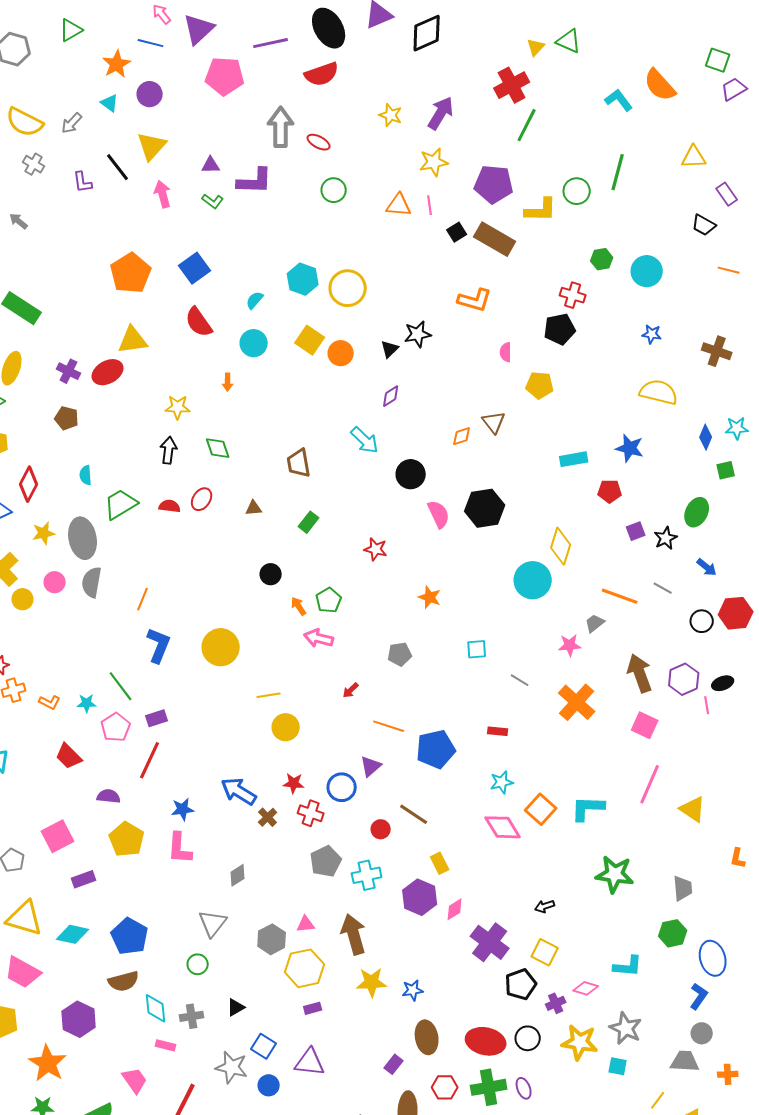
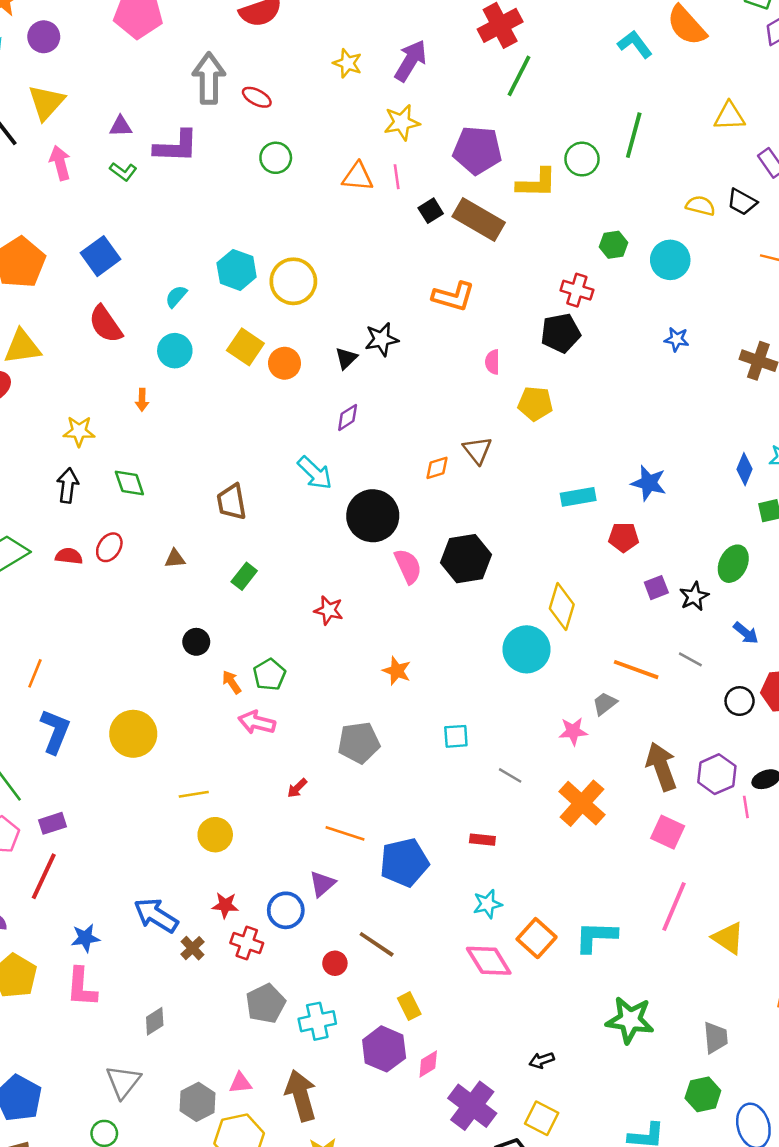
yellow semicircle: (659, 392) -> (700, 206), moved, size x0.6
black circle: (411, 474) -> (373, 516), size x1.4
gray pentagon: (400, 654) -> (359, 743), size x1.4

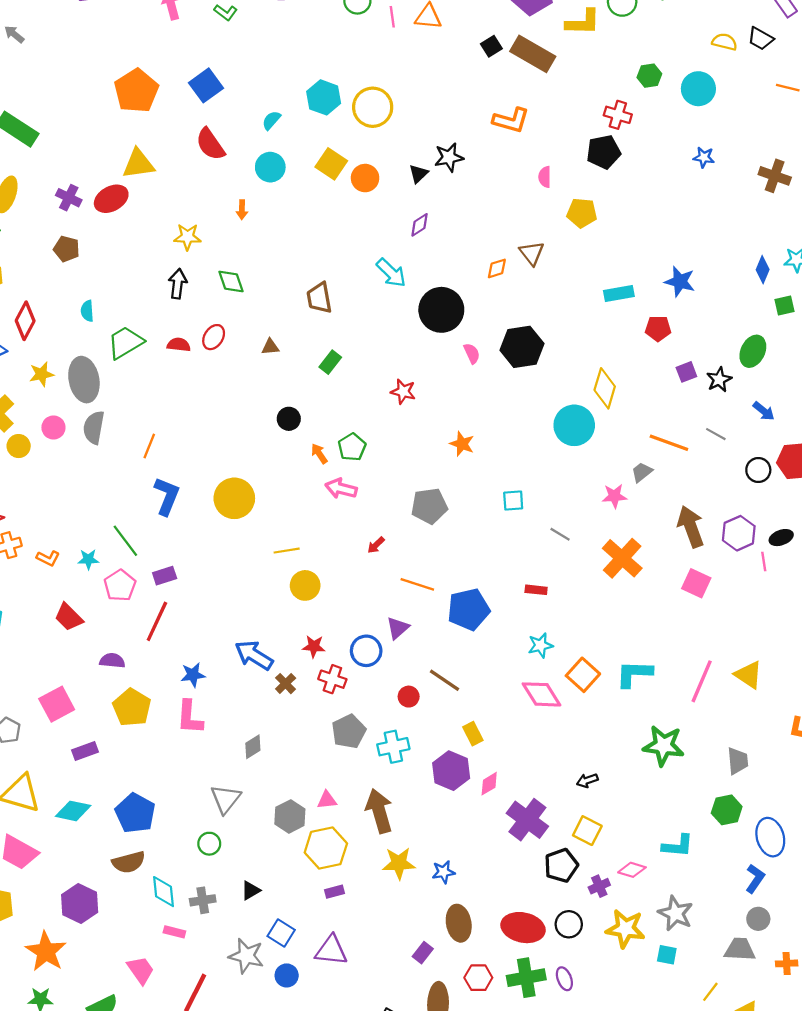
pink line: (397, 177) -> (392, 17), moved
pink semicircle: (408, 566) -> (472, 353), size x0.7
pink line: (674, 907) -> (702, 681), moved

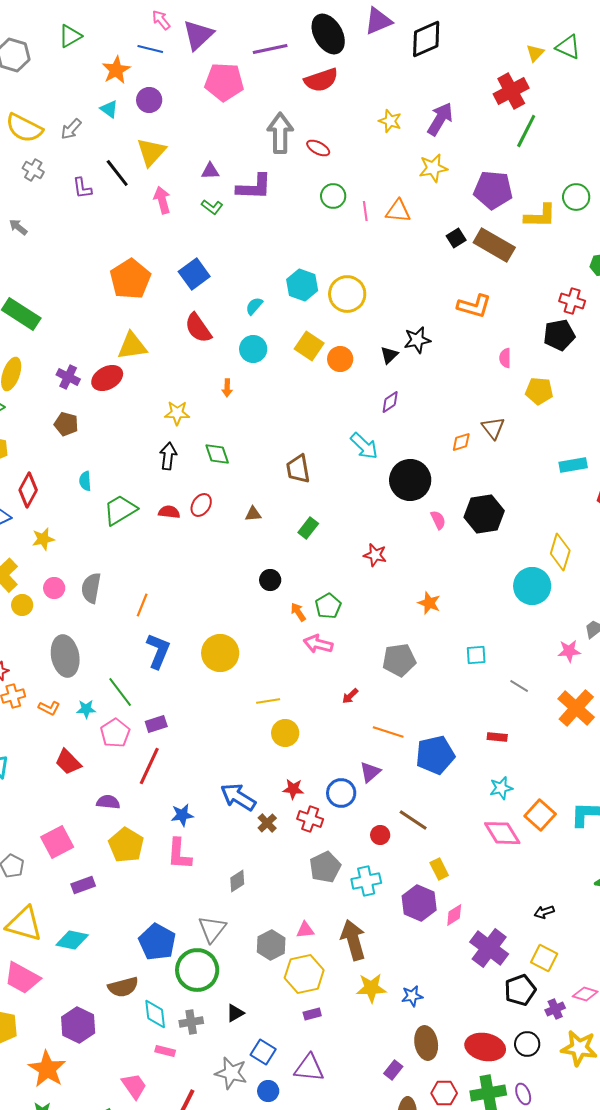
gray ellipse: (84, 380) -> (65, 656), moved
blue pentagon: (135, 813) -> (157, 942), moved
green circle: (209, 844) -> (197, 970), size x2.0

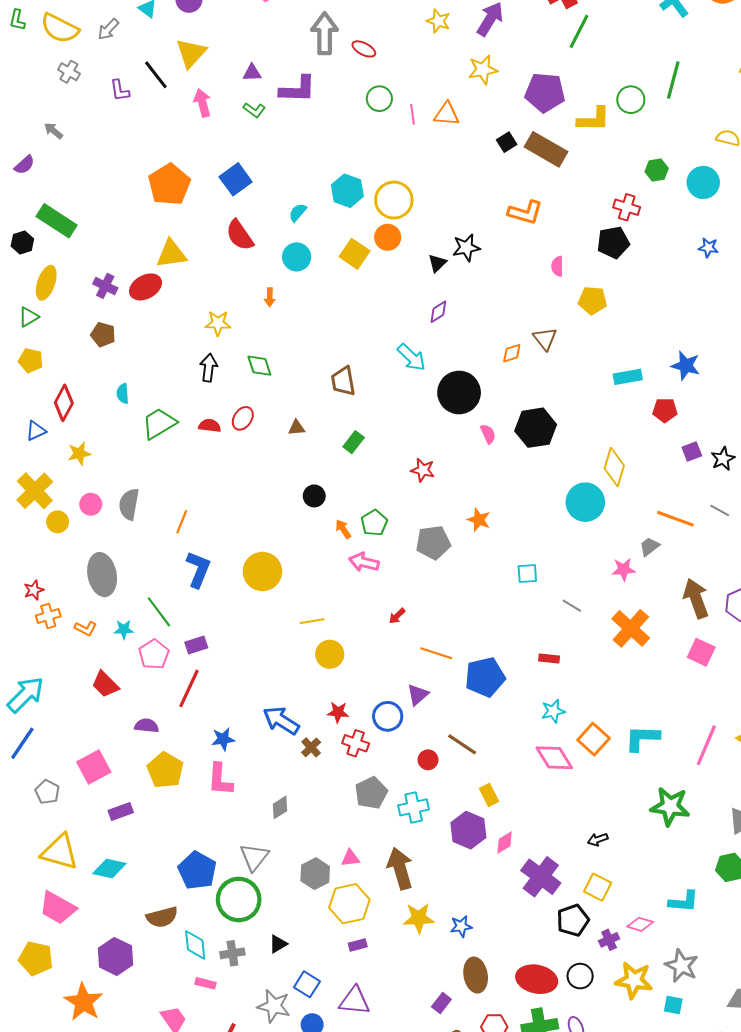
orange circle: (340, 359) -> (388, 237), moved
gray pentagon: (399, 660) -> (433, 543), moved

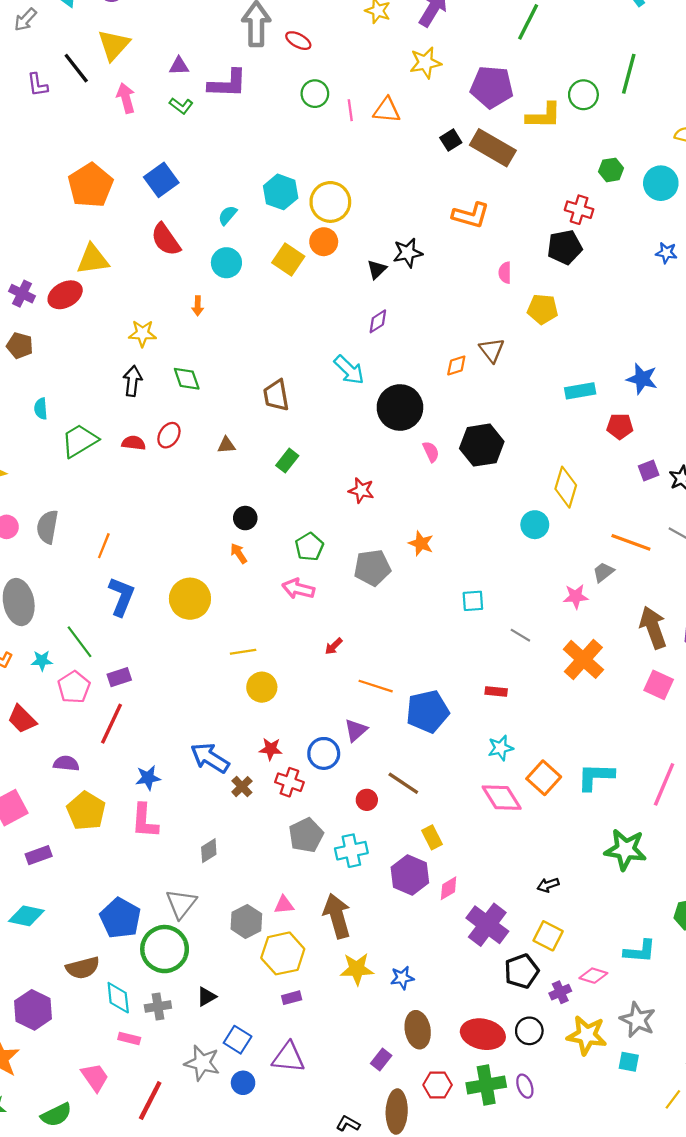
cyan circle: (585, 502) -> (535, 525), size x0.7
orange arrow: (343, 529) -> (239, 553), moved

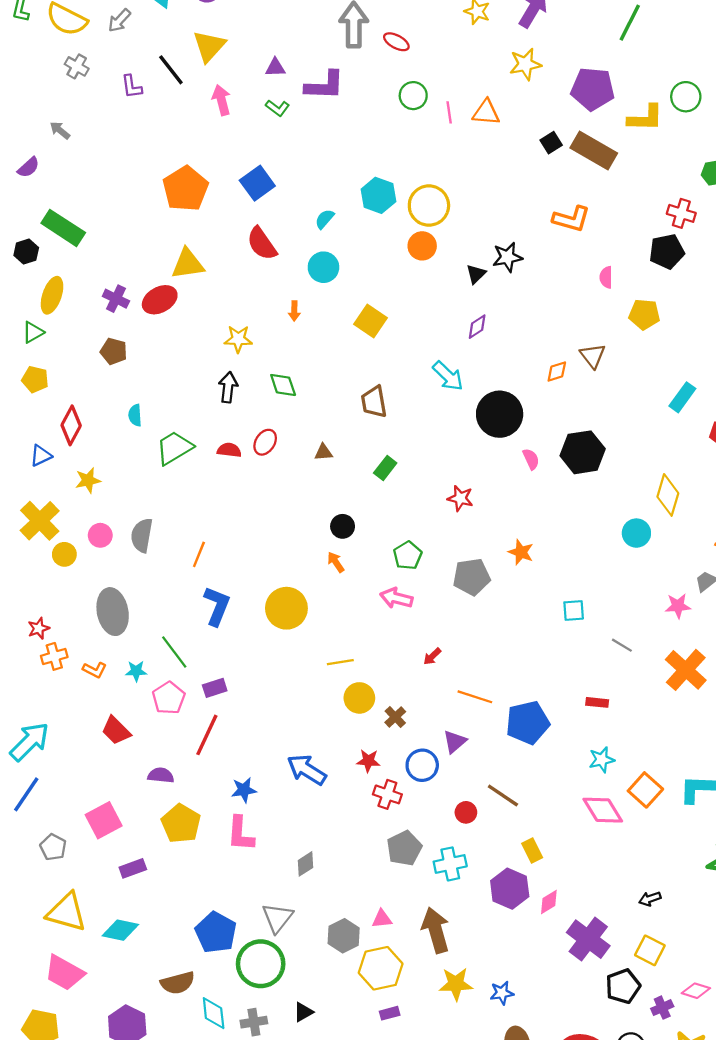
yellow square: (288, 259) -> (371, 321), moved
cyan rectangle: (580, 391) -> (682, 397), turned -44
brown cross: (242, 787) -> (395, 717), moved

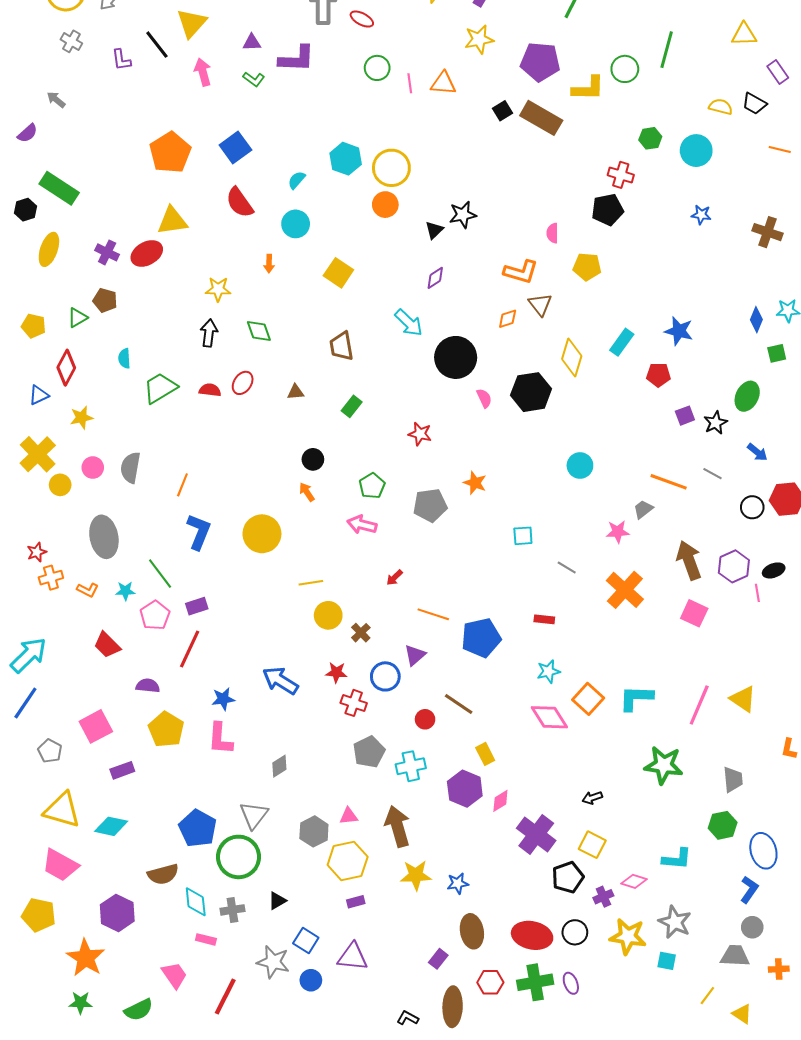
orange L-shape: (571, 219) -> (521, 272), moved
green triangle: (33, 332) -> (77, 318), moved
yellow diamond: (668, 495) -> (572, 357), moved

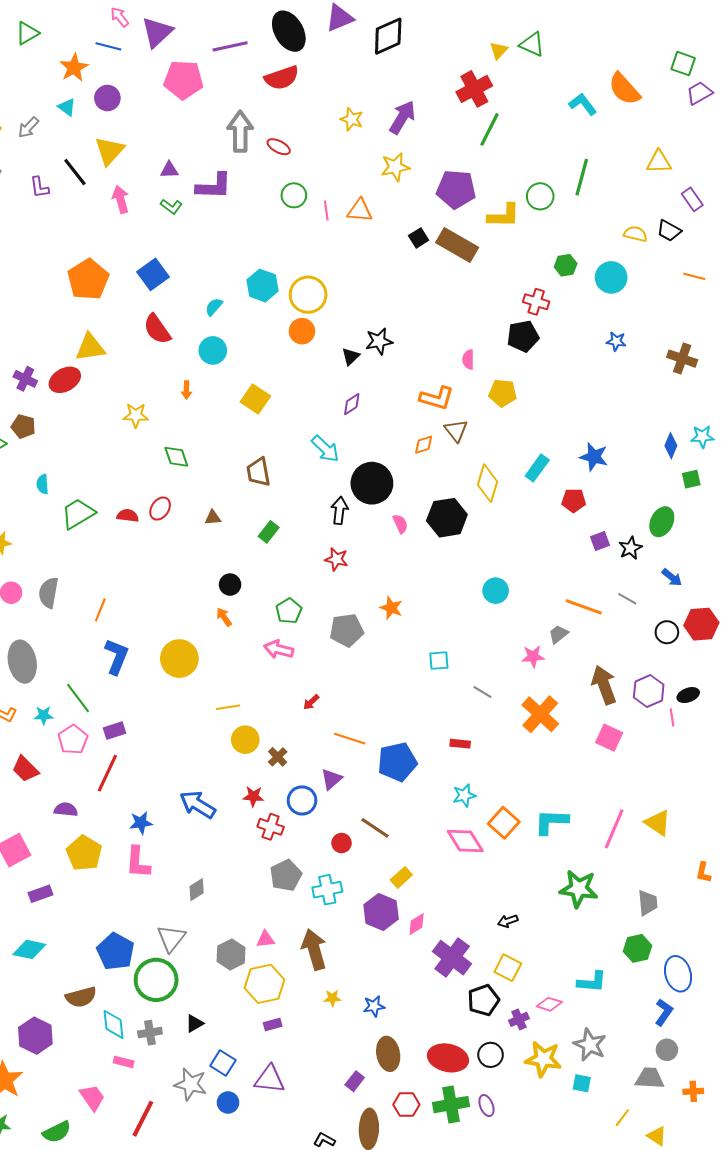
black arrow: (209, 333) -> (340, 511), moved
yellow rectangle: (485, 754) -> (401, 877), turned 75
yellow star: (416, 875) -> (332, 998), size x0.6

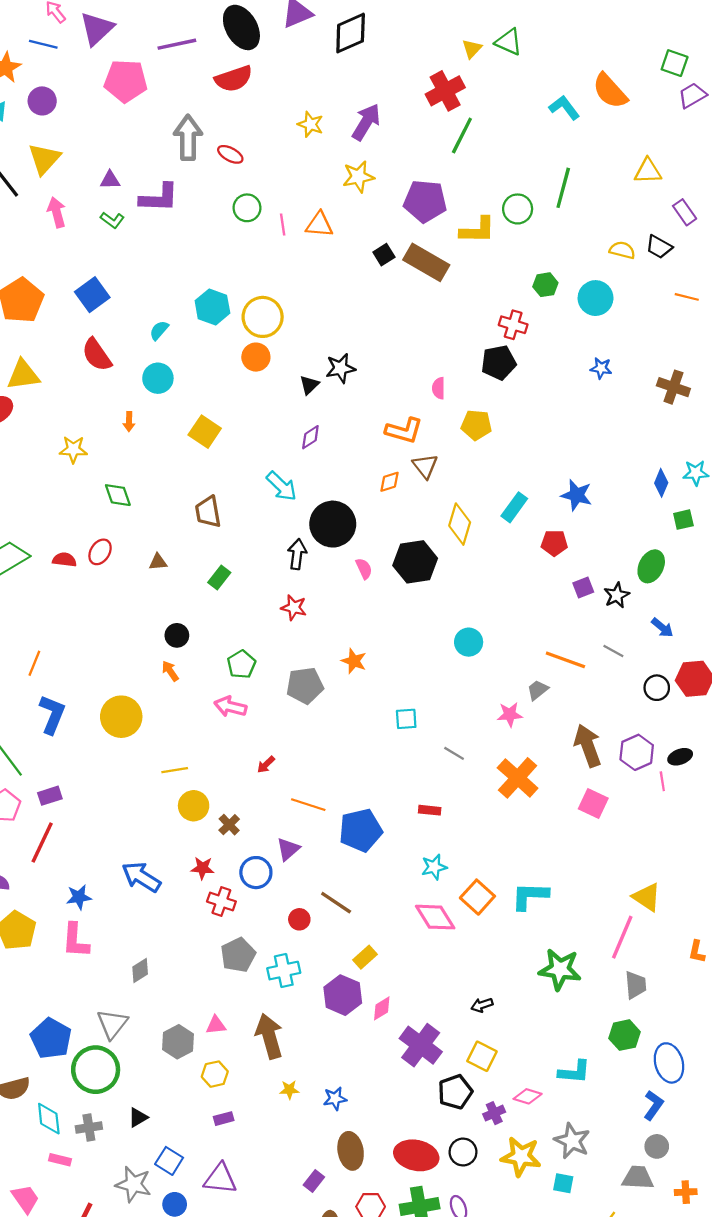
pink line: (614, 829) -> (622, 937), moved
yellow hexagon: (264, 984) -> (215, 1074), size x0.6

